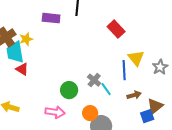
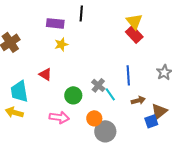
red rectangle: (116, 29) -> (134, 34), moved
yellow star: (26, 39) -> (61, 44), moved
cyan trapezoid: (15, 52) -> (19, 91), moved
yellow triangle: (136, 58) -> (134, 21), moved
red triangle: (22, 69) -> (45, 74), moved

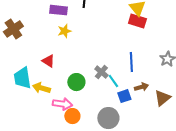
red rectangle: (134, 34) -> (137, 21), turned -30
yellow arrow: (14, 112) -> (41, 88), moved
orange circle: (94, 118) -> (72, 116), moved
blue square: (151, 121) -> (124, 96), moved

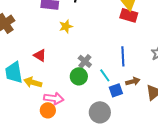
yellow star: (64, 31) -> (66, 26), moved
gray cross: (101, 72) -> (85, 61), moved
green circle: (76, 82) -> (79, 76), moved
orange circle: (72, 116) -> (48, 110), moved

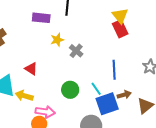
red rectangle: (129, 15) -> (120, 29), turned 48
gray cross: (85, 61) -> (76, 51), moved
blue square: (116, 90) -> (107, 104), size x1.6

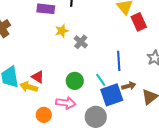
red rectangle: (120, 29) -> (139, 22), moved
red triangle: (31, 69) -> (38, 77), moved
pink arrow: (45, 112) -> (66, 103), moved

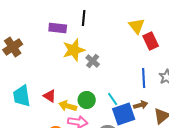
yellow star: (62, 31) -> (74, 50), size x1.6
blue line: (119, 61) -> (144, 78), moved
yellow arrow: (29, 87) -> (68, 106), moved

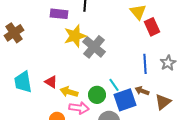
gray cross: (93, 61) -> (94, 47), size x1.6
green circle: (87, 100) -> (97, 95), moved
brown arrow: (141, 105) -> (142, 91), turned -144

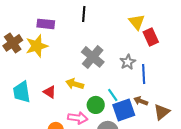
purple rectangle: (59, 14) -> (46, 24), moved
yellow star: (75, 36) -> (37, 46), moved
gray star: (168, 63) -> (128, 62), moved
yellow arrow: (69, 92) -> (75, 84), moved

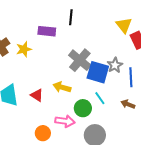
purple rectangle: (46, 24) -> (47, 31), moved
yellow star: (37, 46) -> (24, 49), size x0.7
blue square: (124, 110) -> (98, 72), moved, turned 35

